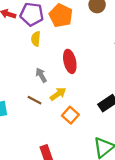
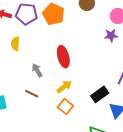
yellow semicircle: (36, 39) -> (15, 44), moved
yellow arrow: (58, 94) -> (64, 87), moved

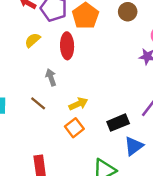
yellow semicircle: (15, 44) -> (33, 40), turned 32
red ellipse: (63, 57) -> (67, 46), moved

